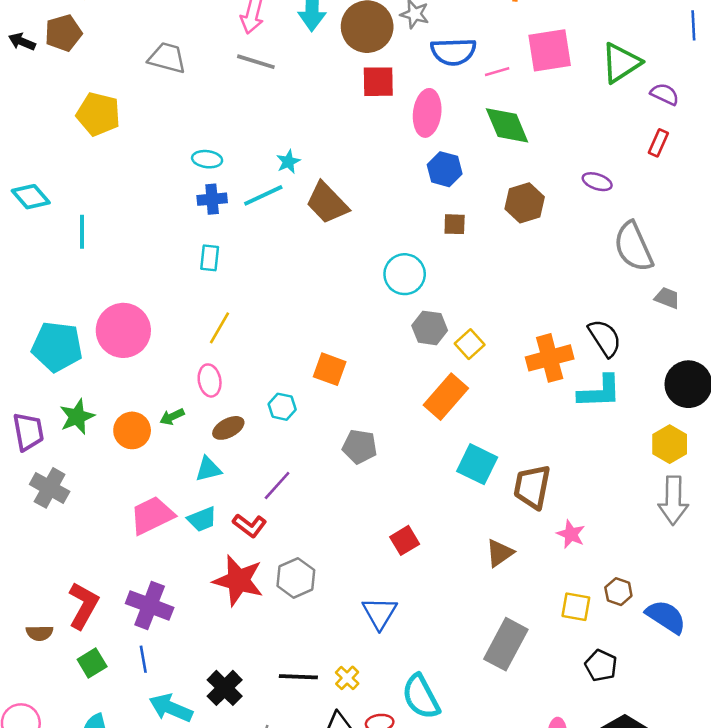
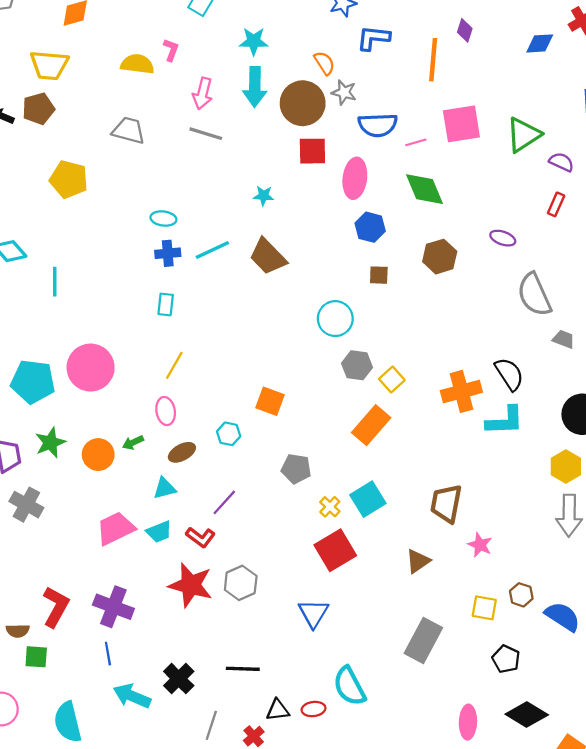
cyan star: (288, 162) -> (263, 196), moved, turned 30
cyan square: (477, 464) -> (368, 499), moved, turned 32
red square: (405, 540) -> (335, 550), size x1.6
green square: (92, 663) -> (36, 657), moved, turned 35
yellow cross: (347, 678) -> (330, 507), moved

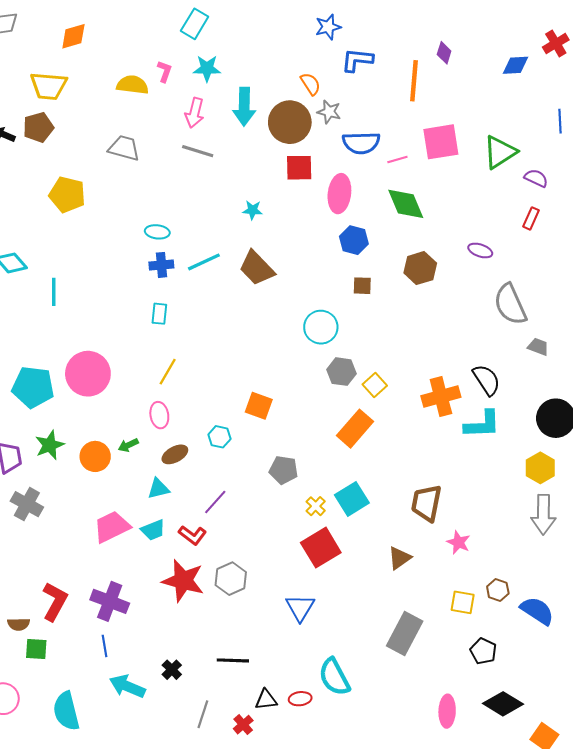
cyan star: (254, 41) -> (207, 68), moved
black cross: (179, 679) -> (172, 670), size x0.7

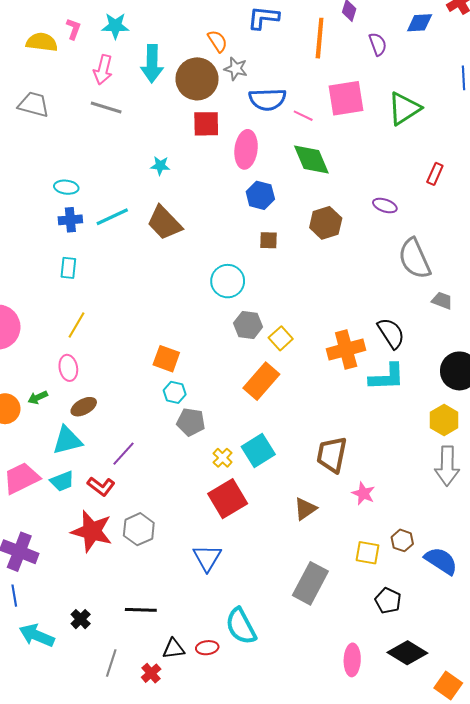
pink line: (397, 159) -> (303, 116), turned 42
purple semicircle: (536, 178) -> (378, 44), moved, turned 45
cyan hexagon: (219, 437) -> (175, 392), moved
cyan triangle: (158, 489) -> (67, 440), size x1.4

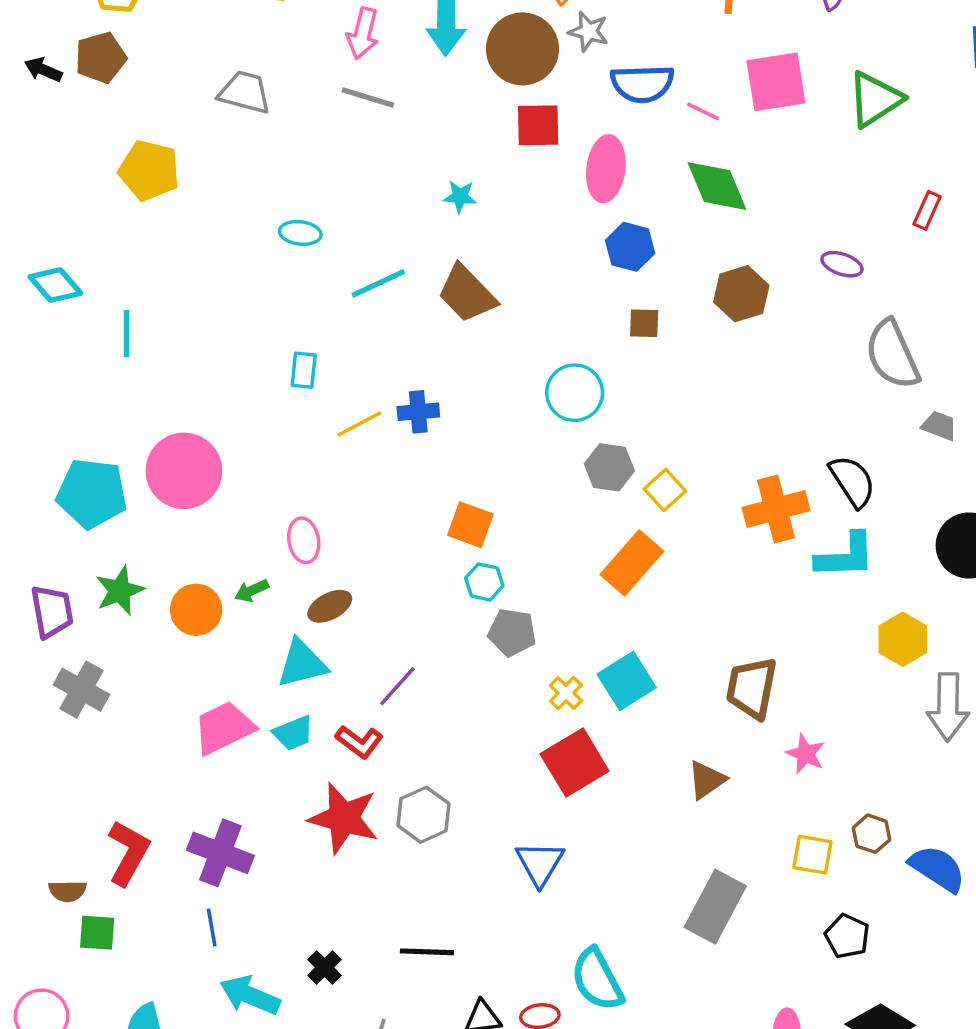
blue cross: (70, 220) -> (418, 412), moved
yellow line: (77, 325) -> (359, 424), moved, turned 32
yellow hexagon: (444, 420) -> (903, 639), moved

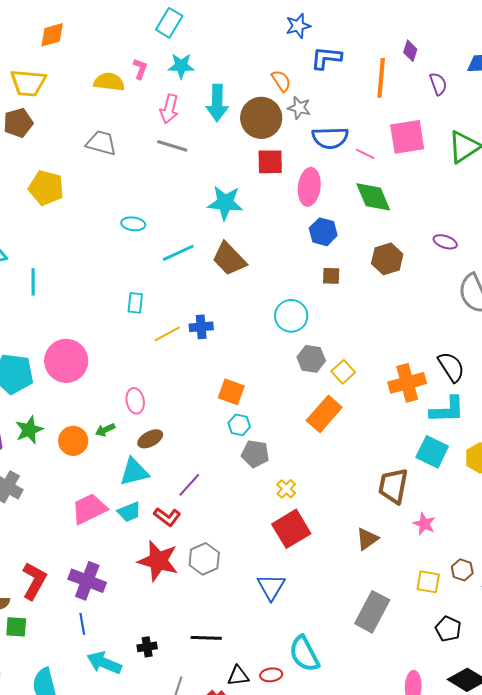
cyan star: (460, 196) -> (225, 203), size x1.8
cyan square: (627, 681) -> (432, 452), moved, turned -32
black cross: (325, 967) -> (147, 647), turned 36

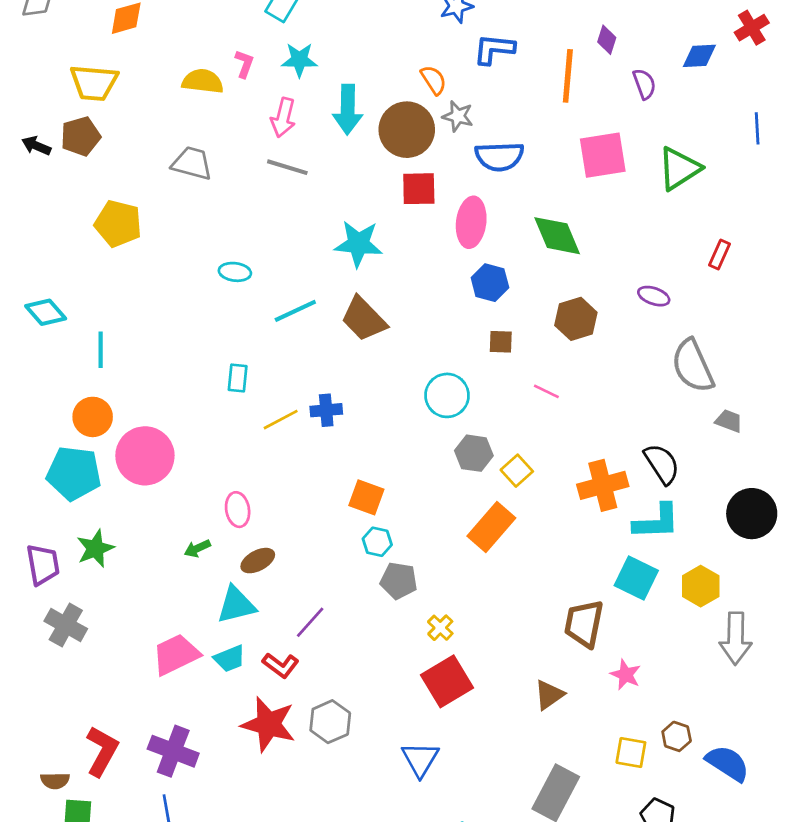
pink line: (365, 154) -> (546, 391), moved
orange circle: (73, 441) -> (93, 417), moved

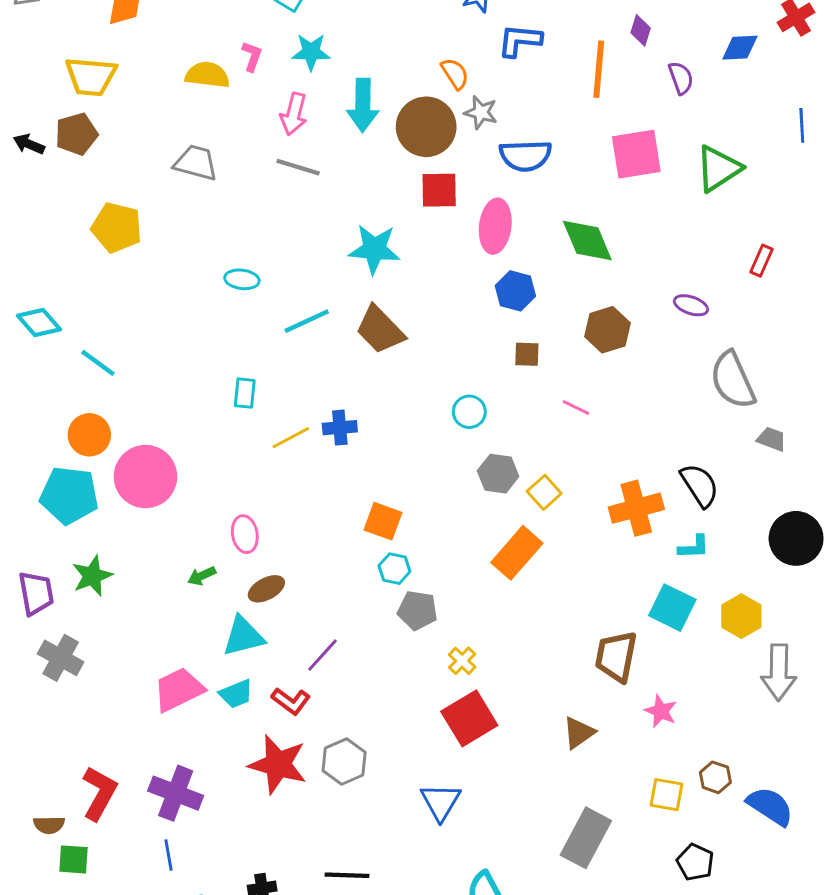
cyan line: (101, 350) -> (98, 363), turned -54
cyan circle: (447, 395) -> (469, 412), size x0.7
cyan L-shape: (656, 522) -> (694, 547), size x0.6

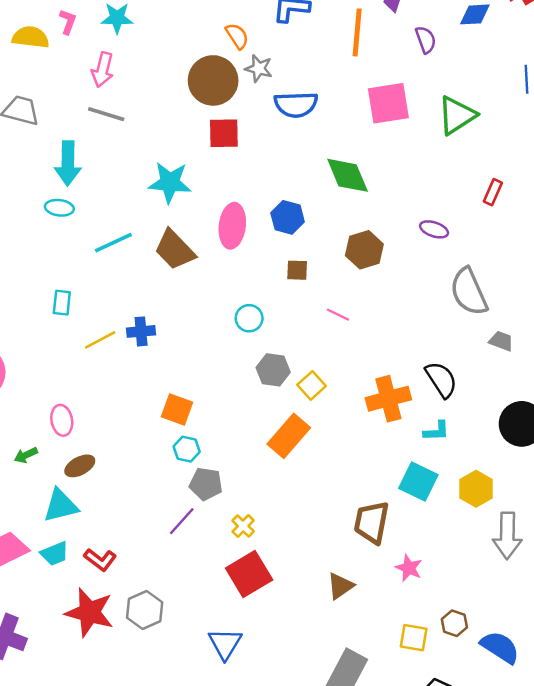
cyan arrow: (363, 105) -> (68, 163), moved
pink ellipse: (495, 226) -> (232, 226), moved
purple line: (323, 655) -> (182, 521), moved

